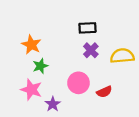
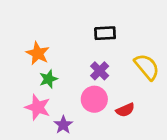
purple cross: (91, 50) -> (100, 71), moved
yellow semicircle: (122, 56) -> (147, 67), turned 55

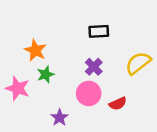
yellow semicircle: (147, 67) -> (138, 63), turned -88
pink star: (38, 107) -> (18, 88), moved

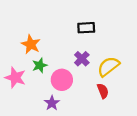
yellow semicircle: (138, 63) -> (108, 67), moved
pink circle: (89, 93) -> (62, 80), moved
red semicircle: (118, 104) -> (103, 91), turned -88

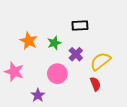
green star: (40, 65) -> (54, 43), moved
purple star: (52, 103) -> (38, 95), moved

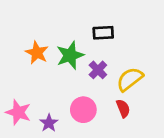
green star: (54, 43) -> (70, 55), size x1.5
pink star: (14, 72) -> (18, 112), moved
pink circle: (57, 74) -> (83, 110), moved

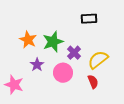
black rectangle: (103, 33) -> (89, 19), moved
pink circle: (83, 110) -> (63, 73), moved
purple star: (49, 123) -> (37, 65), moved

